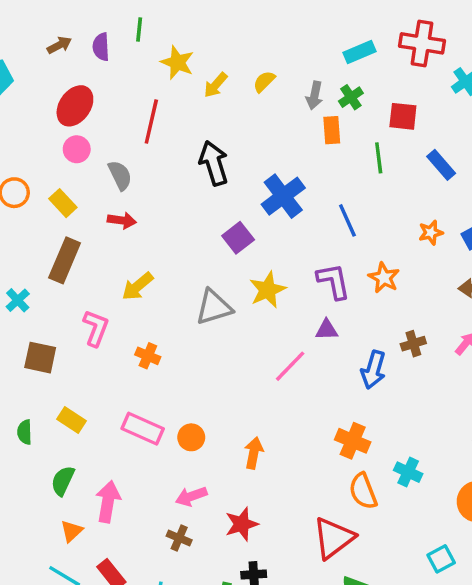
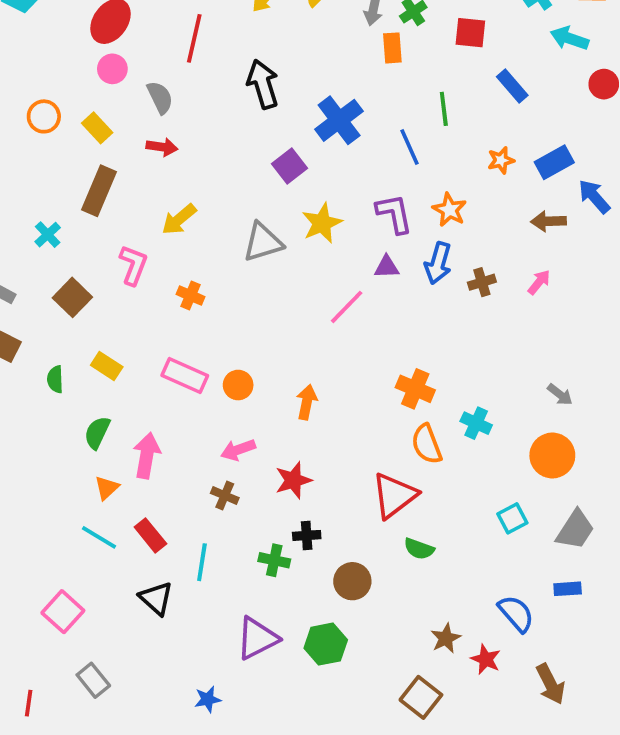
green line: (379, 158) -> (444, 109), moved
brown square: (40, 358) -> (72, 297), turned 32
blue arrow: (373, 370) -> (438, 263), moved

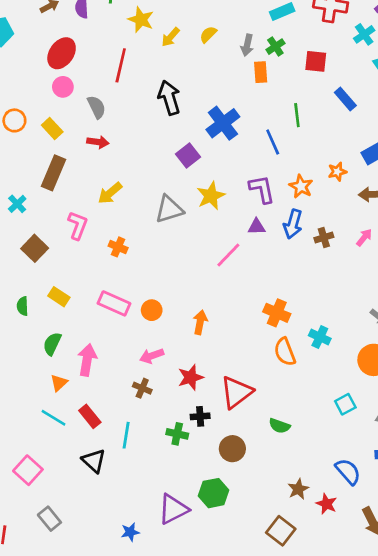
orange star: (501, 160) -> (337, 172), moved
red triangle: (394, 495) -> (236, 392), moved
purple triangle: (257, 638) -> (173, 509), moved

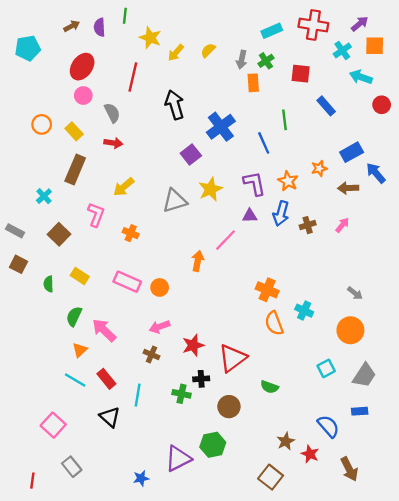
orange arrow: (200, 322) -> (198, 261), moved
pink arrow: (87, 360) -> (104, 330), turned -56

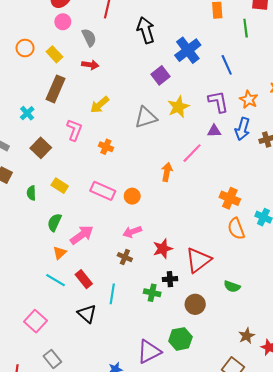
green line: (284, 120) -> (246, 28), moved
pink arrow: (104, 330) -> (82, 235), turned 100

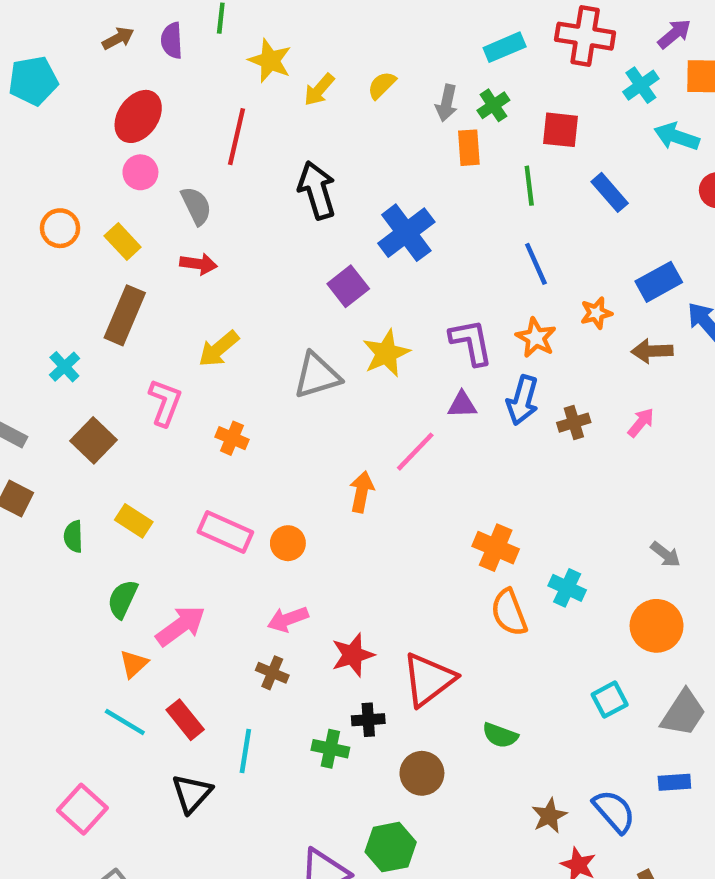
blue line: (227, 65) -> (536, 264), moved
black triangle: (87, 314) -> (192, 793), turned 30
brown star: (247, 336) -> (549, 816), moved

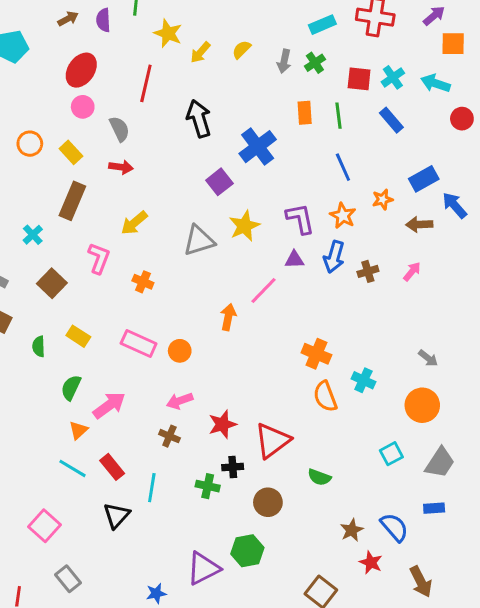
cyan cross: (641, 85) -> (393, 77), moved
orange rectangle: (469, 148) -> (305, 113), moved

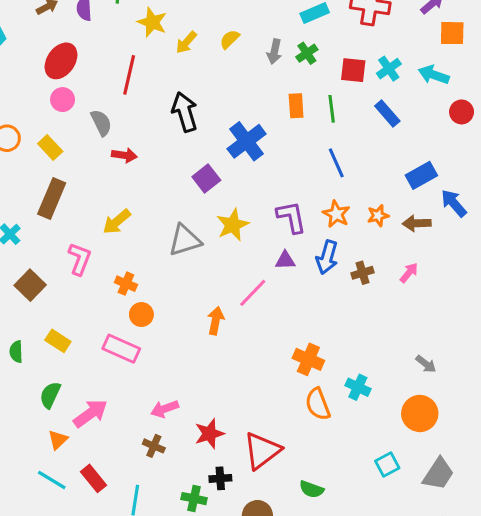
red arrow: (121, 167) -> (124, 155), moved
orange star: (383, 199) -> (378, 216), moved
orange circle: (180, 351) -> (141, 315), moved

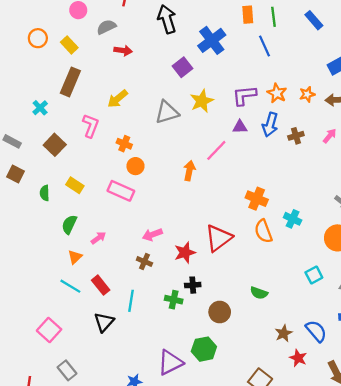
gray semicircle: (101, 123) -> (106, 27), turned -90
blue line: (336, 163) -> (265, 46), moved
purple L-shape: (291, 217) -> (244, 95), turned -85
pink arrow: (90, 413) -> (98, 238), size x0.6
red triangle: (262, 451) -> (219, 238), moved

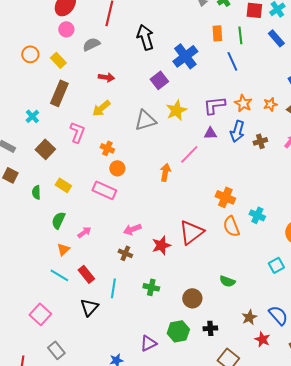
red arrow: (123, 51) -> (106, 77), moved
black cross: (193, 285) -> (210, 328), moved
purple triangle: (170, 362) -> (148, 343), size x0.7

